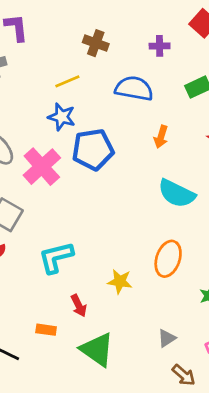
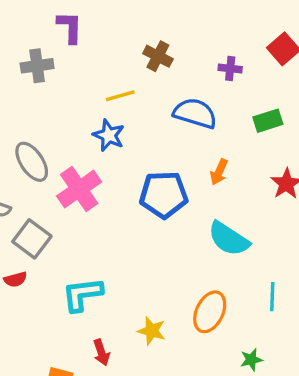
blue pentagon: (93, 149) -> (164, 195), moved

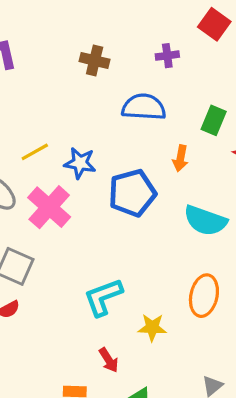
yellow line: (120, 96) -> (35, 152), moved
green rectangle: (268, 121) -> (214, 120), moved, turned -36
blue star: (109, 135) -> (80, 163), moved
cyan L-shape: (82, 294) -> (103, 297), moved

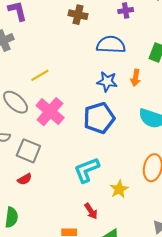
blue star: (80, 163) -> (107, 82), moved
blue pentagon: (132, 193) -> (99, 118), moved
yellow star: (152, 327) -> (119, 189), turned -30

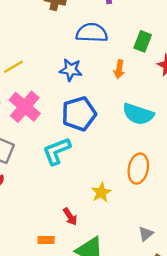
blue star: (107, 82) -> (71, 70), moved
cyan L-shape: (87, 170) -> (57, 151), moved

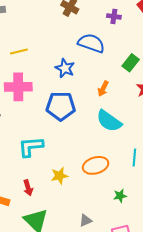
orange arrow: (119, 69) -> (103, 89), moved
pink cross: (25, 107) -> (18, 87), turned 32
cyan L-shape: (57, 151) -> (31, 147), moved
orange ellipse: (138, 169) -> (96, 165), turned 45

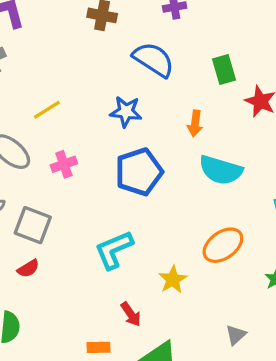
blue semicircle: (91, 43) -> (154, 60), turned 32
green rectangle: (131, 63) -> (224, 69), turned -36
pink cross: (18, 87) -> (64, 164), size x0.6

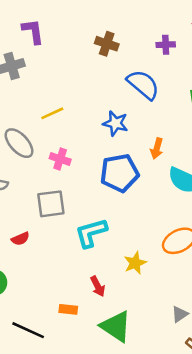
orange arrow: (195, 123) -> (157, 148), moved
pink cross: (64, 164) -> (60, 159), turned 30
gray square: (33, 225) -> (51, 204), moved, turned -36

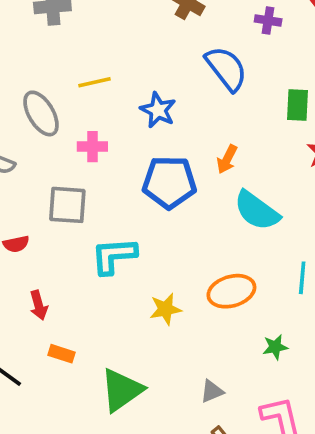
blue star: (115, 123) -> (158, 110), moved
pink cross: (60, 159) -> (92, 147), turned -30
red arrow: (98, 286) -> (39, 305), moved
green triangle: (116, 326) -> (122, 390), turned 40

